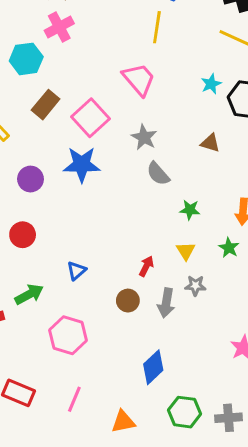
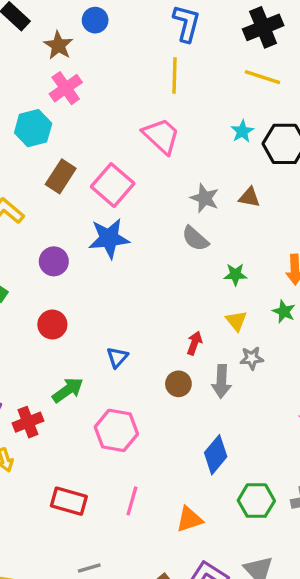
gray star: (144, 137) -> (205, 198), moved

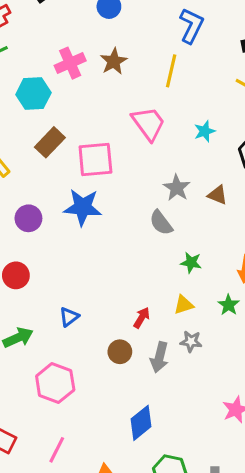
brown star: (58, 45) -> (114, 61), moved
cyan star: (242, 131) -> (205, 131), moved
pink square: (113, 185) -> (95, 159), turned 33
yellow triangle: (236, 321) -> (184, 305), turned 40

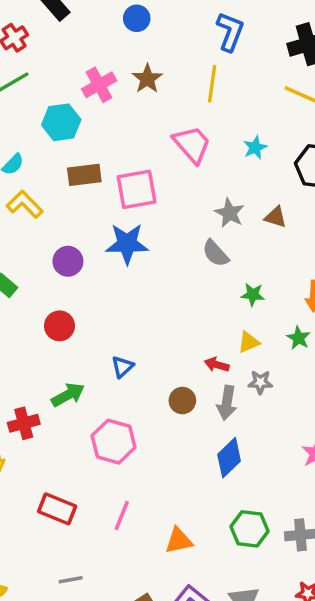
brown rectangle: (50, 142) -> (84, 175), turned 44
red arrow: (142, 318) -> (217, 365), moved, turned -100
blue diamond: (141, 423) -> (229, 458), moved

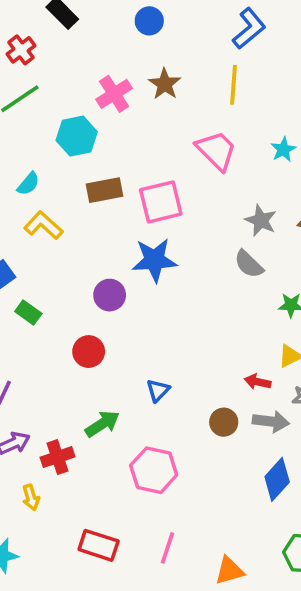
blue L-shape: (230, 32) -> (249, 29), turned 33
purple circle: (68, 261) -> (110, 295), moved
gray arrow: (227, 403) -> (271, 421), turned -88

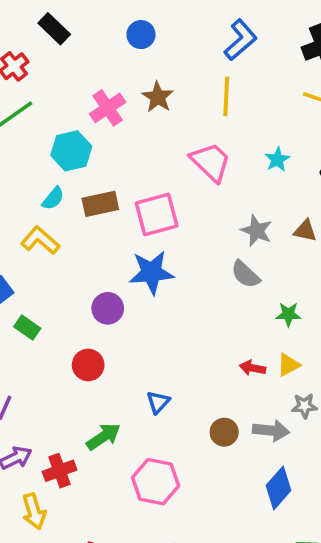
cyan semicircle: (28, 184) -> (53, 198), moved
red arrow: (258, 382) -> (252, 368), moved
yellow arrow: (31, 497) -> (34, 511), size x1.4

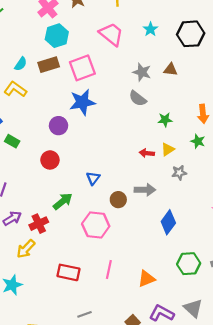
cyan hexagon: (71, 151) -> (57, 36), moved
gray arrow: (271, 430) -> (145, 190), moved
brown circle: (224, 432) -> (118, 200), moved
yellow arrow: (34, 511) -> (26, 249), turned 66

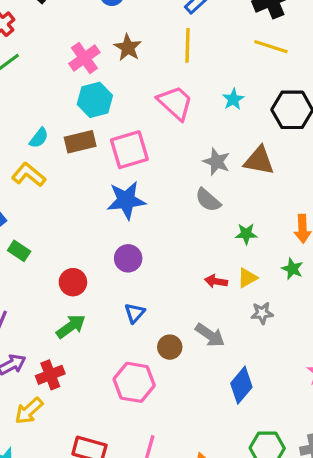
brown triangle: (171, 70) -> (259, 161), size x1.5
purple circle: (58, 126) -> (128, 258), moved
gray arrow: (145, 190) -> (210, 335), turned 30
green arrow: (63, 201) -> (71, 326), moved

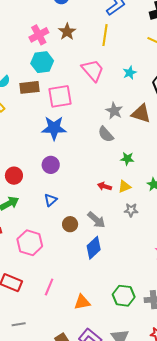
pink hexagon: (134, 382) -> (30, 243), moved
blue diamond: (241, 385) -> (94, 248), moved

